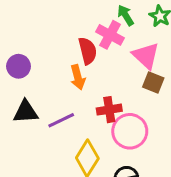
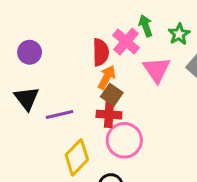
orange arrow: (78, 77) -> (107, 77), moved, turned -150
brown square: (153, 82) -> (112, 95), moved
black triangle: (26, 112) -> (27, 98), turned 44

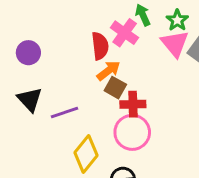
pink triangle: (157, 70) -> (175, 44), moved
orange arrow: (107, 77) -> (109, 71), turned 30
red cross: (109, 115) -> (133, 104), moved

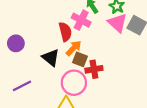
black triangle: (30, 99) -> (51, 58), moved
purple line: (64, 112) -> (22, 86), moved
pink circle: (132, 132) -> (74, 83), moved

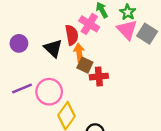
orange arrow: (74, 48) -> (79, 53), turned -56
black triangle: (51, 58) -> (53, 48), moved
pink circle: (74, 83) -> (49, 92), moved

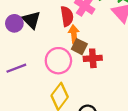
black triangle: (53, 48) -> (31, 20), moved
pink circle: (49, 92) -> (58, 61), moved

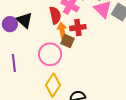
red cross: (93, 58) -> (78, 28), moved
purple line: (16, 68) -> (14, 63), turned -72

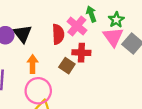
orange arrow: (62, 31) -> (33, 64), moved
pink circle: (50, 54) -> (38, 91), moved

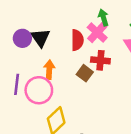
green arrow: (91, 14) -> (103, 18), moved
pink circle: (38, 91) -> (39, 90), moved

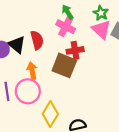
red semicircle: (77, 40) -> (37, 40), moved
brown square: (85, 73) -> (64, 65), size x1.6

